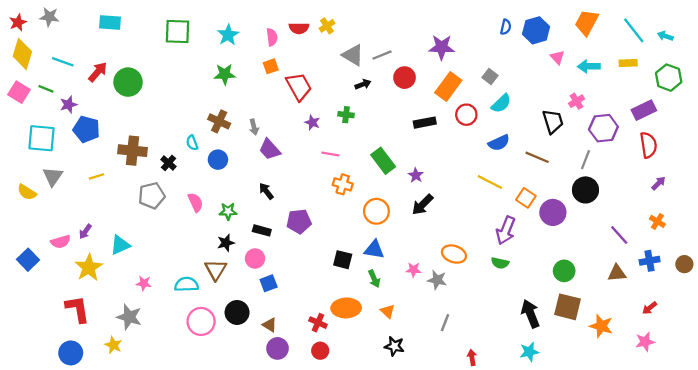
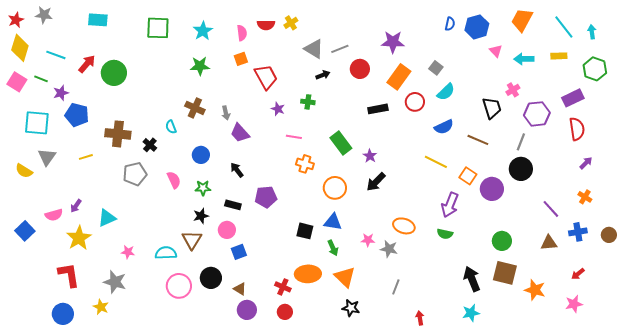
cyan arrow: (665, 36) -> (592, 32), turned 64
blue circle: (218, 160) -> (201, 155), moved
orange triangle: (388, 311) -> (345, 277), size x1.6

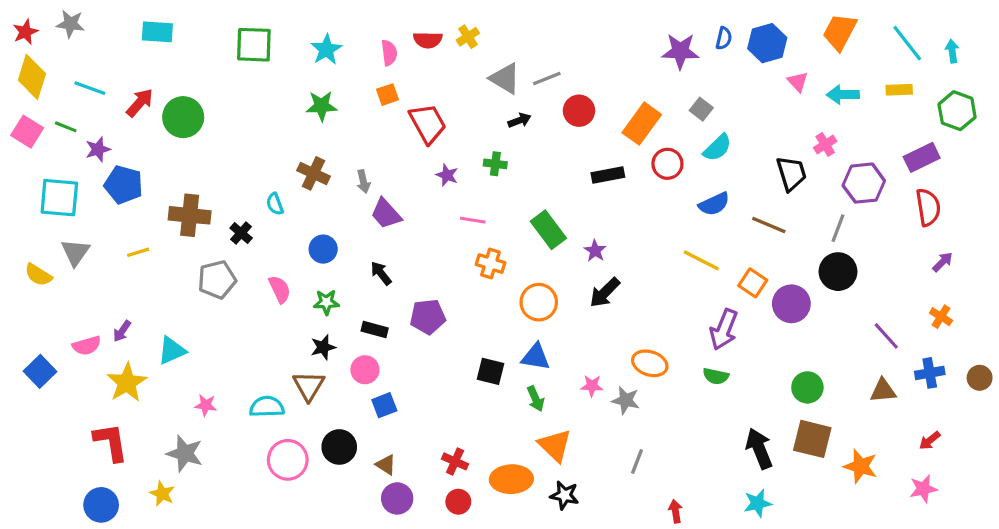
purple star: (393, 42) -> (680, 51), moved
orange ellipse: (308, 274) -> (511, 479), moved

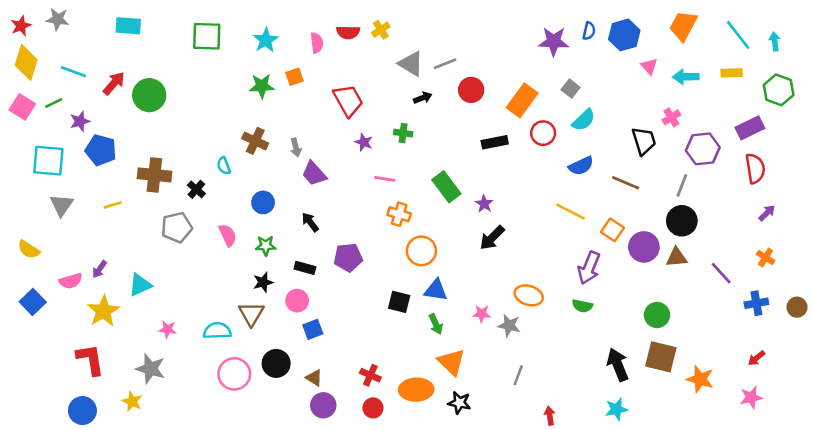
orange square: (387, 95) -> (294, 77), moved
green line: (66, 127) -> (54, 103), turned -48
yellow semicircle: (38, 275) -> (29, 250), moved
orange circle: (539, 302) -> (421, 251), moved
brown triangle: (883, 391) -> (677, 257), moved

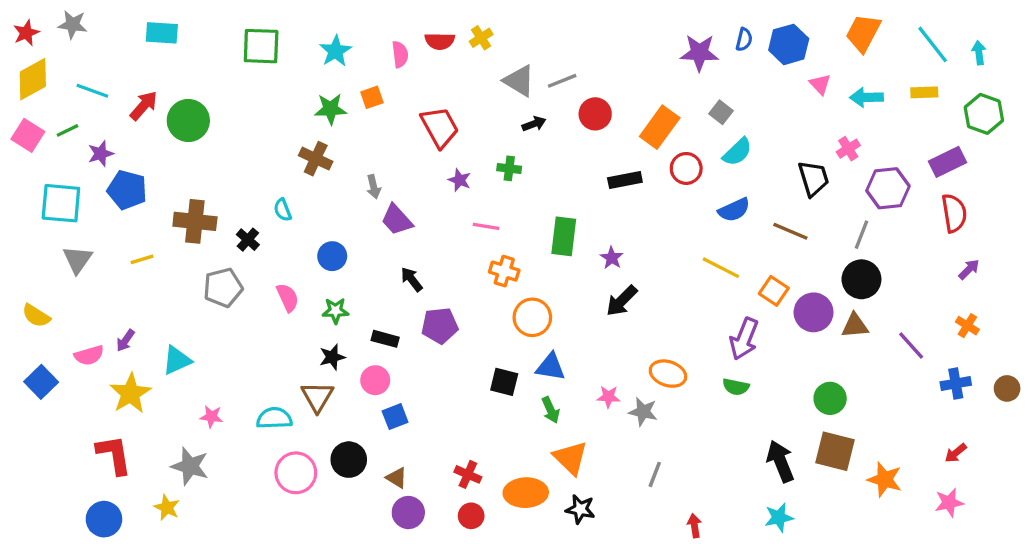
yellow diamond: (26, 62) -> (33, 79), turned 44
brown cross: (255, 141) -> (316, 159), moved
green rectangle: (446, 187) -> (564, 236), turned 44
black arrow: (310, 222) -> (412, 279), moved

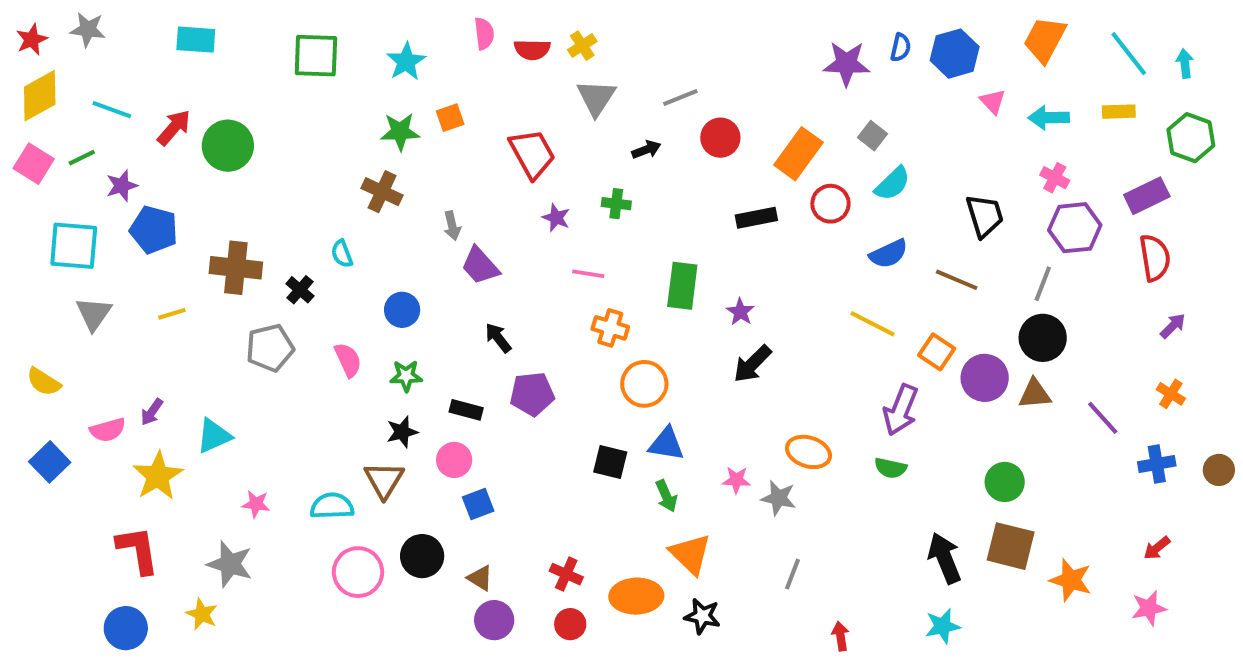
pink semicircle: (400, 54) -> (484, 34), moved
gray triangle: (519, 81) -> (596, 98), moved, turned 32
pink cross: (848, 149) -> (1055, 178), moved, turned -30

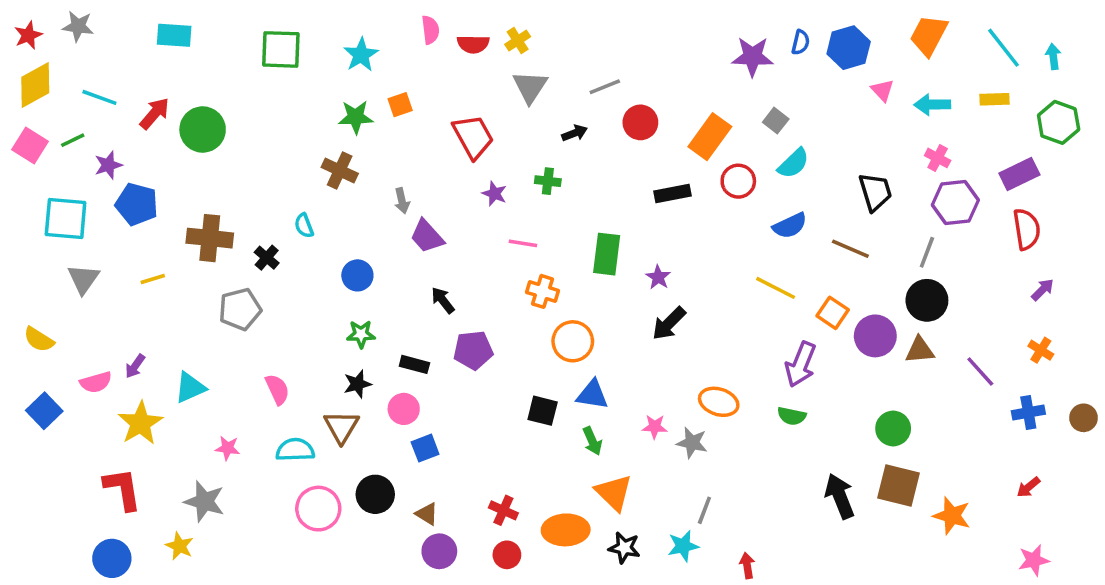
pink semicircle: (348, 360) -> (277, 389), moved
pink star: (1149, 608) -> (1034, 560), moved
cyan star: (943, 626) -> (683, 546), moved

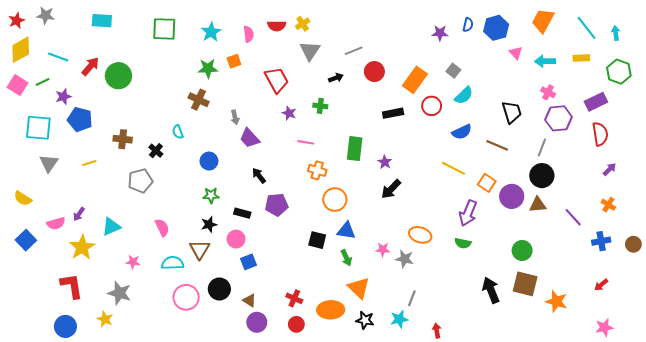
pink semicircle: (430, 30) -> (249, 34), moved
purple star: (753, 57) -> (440, 33), size x0.7
brown cross: (210, 238) -> (123, 139), size x0.7

